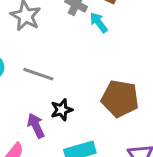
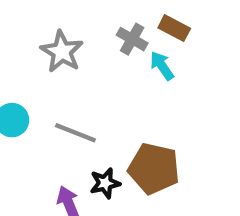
brown pentagon: (120, 99) -> (154, 169), moved

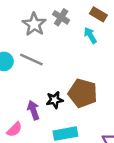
gray cross: (132, 39) -> (61, 17), moved
gray line: (75, 133) -> (31, 59), moved

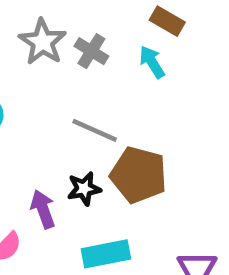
gray cross: (61, 17) -> (91, 51), moved
gray line: (31, 59) -> (95, 130), moved

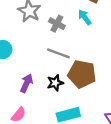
gray cross: (91, 51) -> (57, 24), moved
purple arrow: (43, 209) -> (27, 83), moved, turned 48

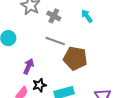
cyan arrow: (85, 17) -> (87, 16), moved
black star: (55, 83) -> (39, 85), moved

